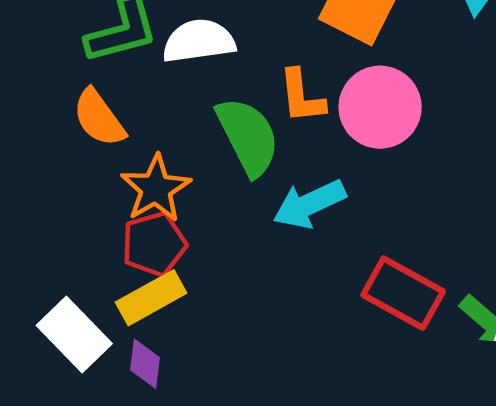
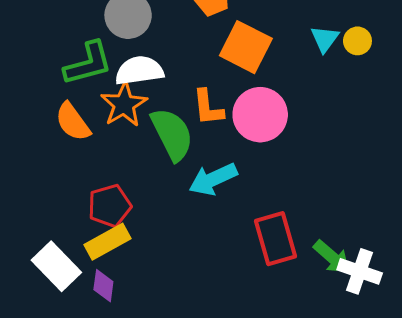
orange star: (156, 189) -> (124, 104), moved
red rectangle: (403, 293) -> (276, 239), turned 45

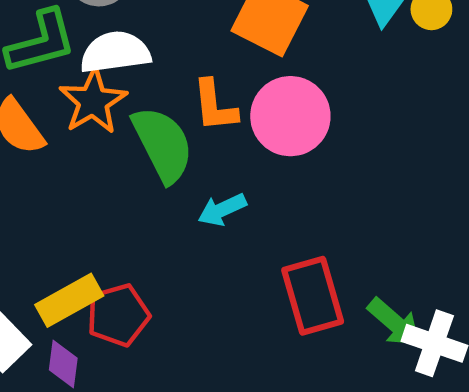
cyan arrow: (213, 179) -> (222, 210), size x0.7
red pentagon: (110, 206) -> (118, 315), moved

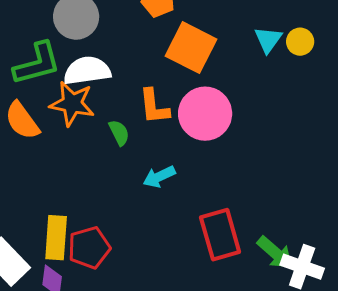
orange star: (93, 101) -> (72, 104), turned -30
green semicircle: (163, 144) -> (119, 133), size x0.5
yellow rectangle: (69, 300) -> (56, 238), turned -57

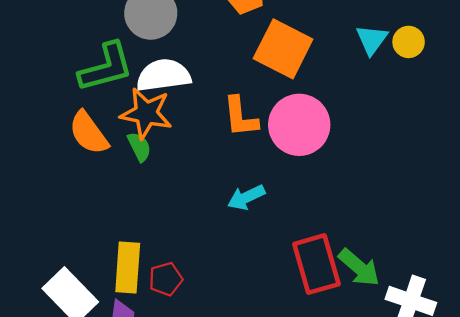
green semicircle: (119, 133) -> (139, 147), moved
red pentagon: (89, 248) -> (166, 279), size x0.7
green arrow: (275, 253) -> (359, 268), moved

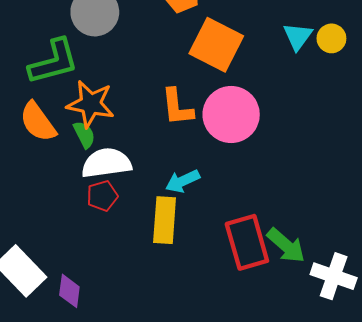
white semicircle: (163, 75) -> (106, 163), moved
yellow rectangle: (128, 268) -> (165, 220), moved
red pentagon: (166, 279) -> (102, 196), moved

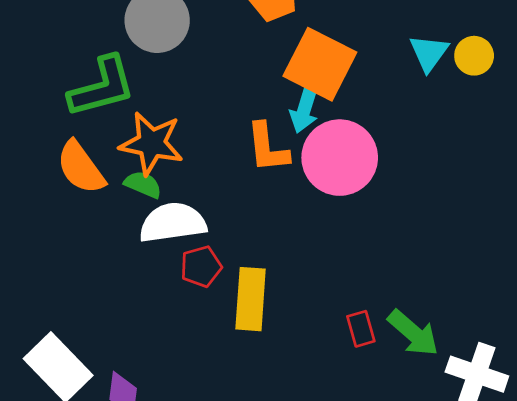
green semicircle: (84, 135) -> (143, 184), turned -40
cyan arrow: (183, 181) -> (304, 109), moved, turned -48
red pentagon: (102, 196) -> (201, 267), moved
red rectangle: (247, 242) -> (361, 329), size x0.5

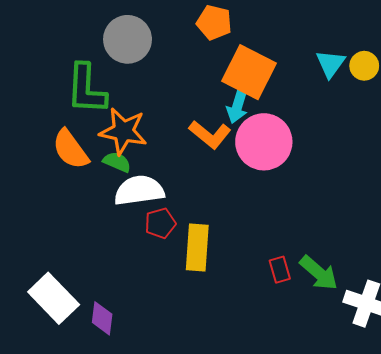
green L-shape: (102, 87) -> (86, 89), turned 108
orange L-shape: (267, 148) -> (210, 134), turned -45

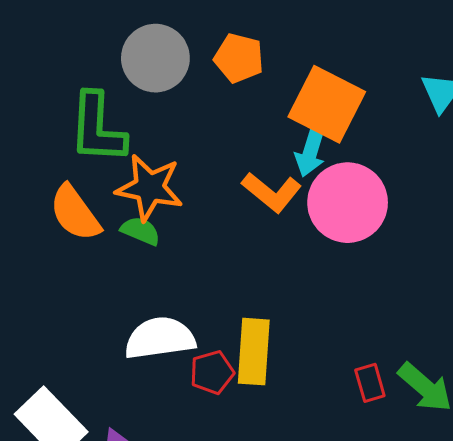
orange pentagon: (214, 22) -> (239, 58), moved
white semicircle: (139, 190) -> (160, 338), moved
red pentagon: (160, 223) -> (212, 372), moved

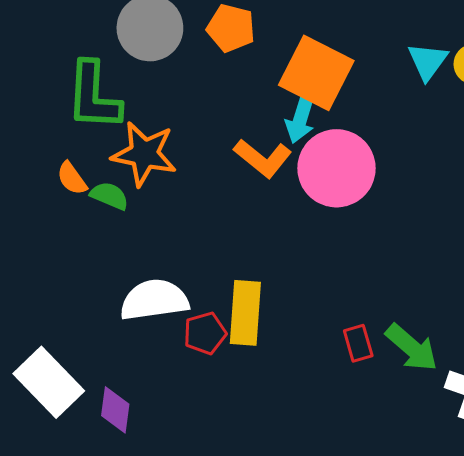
orange semicircle: (75, 213) -> (72, 178), size x0.6
green semicircle: (141, 231) -> (109, 196), moved

